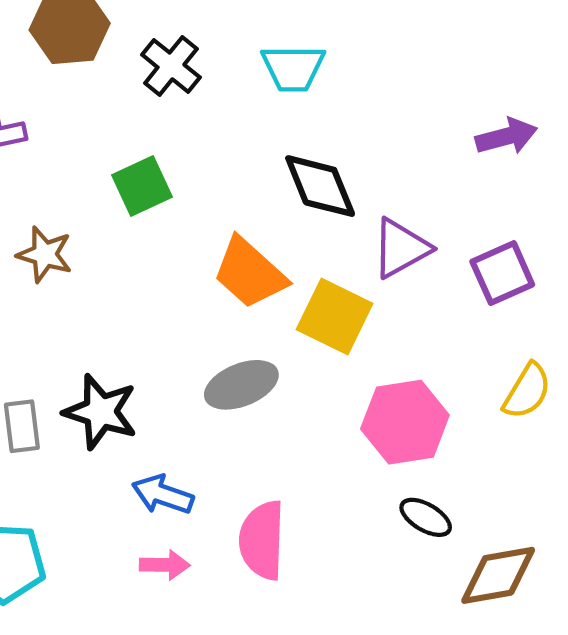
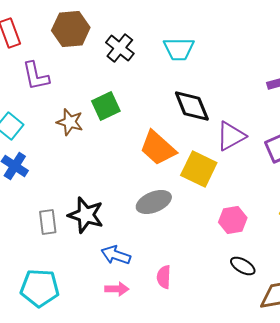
brown star: (45, 254) -> (70, 122), moved
pink hexagon: (405, 422) -> (233, 220), size x0.7
pink semicircle: (262, 540) -> (164, 277), size x0.6

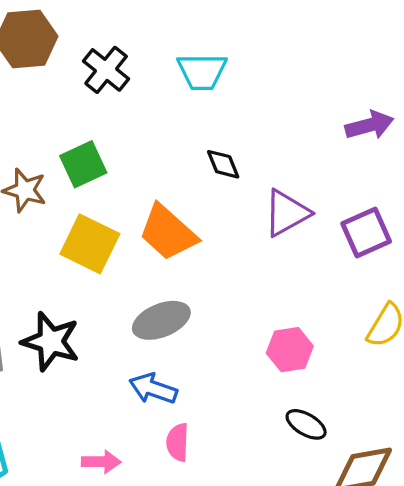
black diamond: (192, 106) -> (223, 164), size x0.6
yellow square: (199, 169) -> (90, 244), moved
blue arrow: (116, 255) -> (153, 389), moved

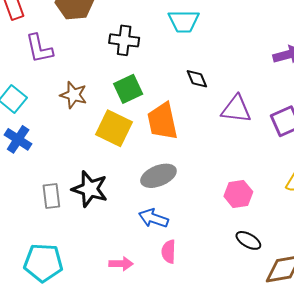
black cross: (106, 70) -> (124, 40), moved, turned -32
green square: (83, 164) -> (128, 89), moved
purple triangle: (287, 213) -> (236, 109), turned 36
orange trapezoid: (168, 233) -> (163, 121), turned 36

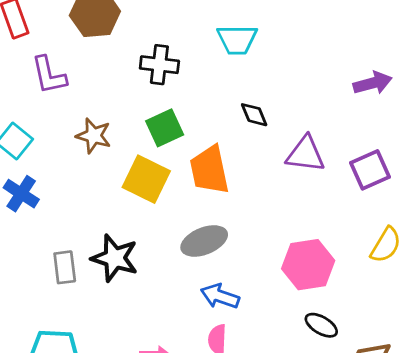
pink hexagon: (238, 194) -> (308, 265), size x1.4
blue arrow: (153, 218) -> (220, 296), moved

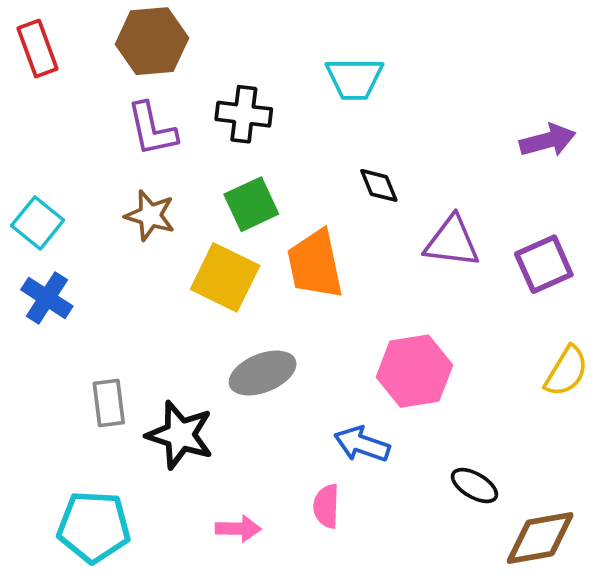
purple L-shape: (49, 75) -> (152, 129), moved
gray ellipse: (204, 241) -> (263, 373), moved
black star: (115, 258) -> (180, 435), moved
pink hexagon: (308, 265) -> (414, 371), moved
blue arrow: (220, 296) -> (362, 444), moved

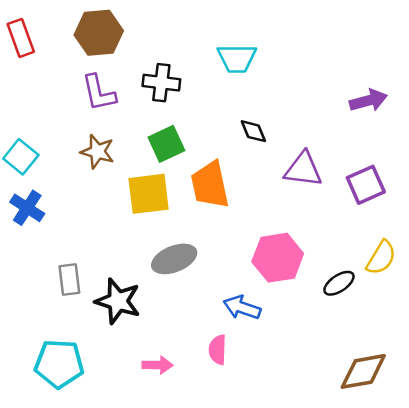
yellow square: (225, 277) -> (149, 194), turned -33
black ellipse: (474, 485) -> (339, 283), moved, turned -64

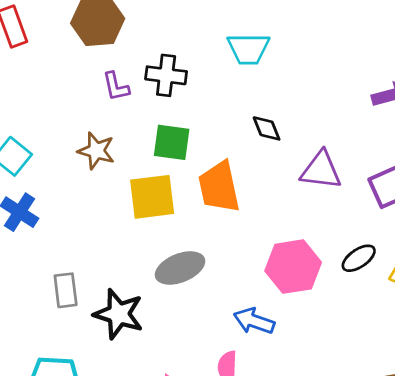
purple L-shape: (99, 93) -> (116, 87), moved, size x0.7
green square: (166, 144) -> (172, 142), turned 33
black ellipse: (339, 283) -> (359, 258), moved

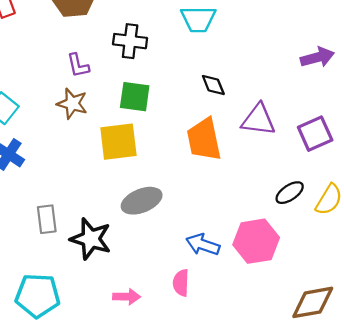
purple L-shape: (116, 87) -> (78, 65), moved
orange trapezoid: (219, 187) -> (204, 139), moved
pink hexagon: (293, 267) -> (256, 241), moved

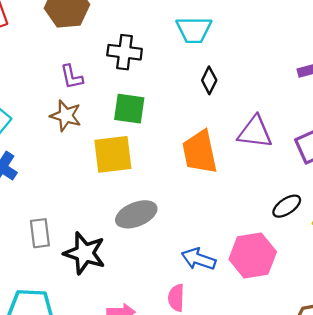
black diamond: (213, 85) -> (209, 80), moved, turned 48

